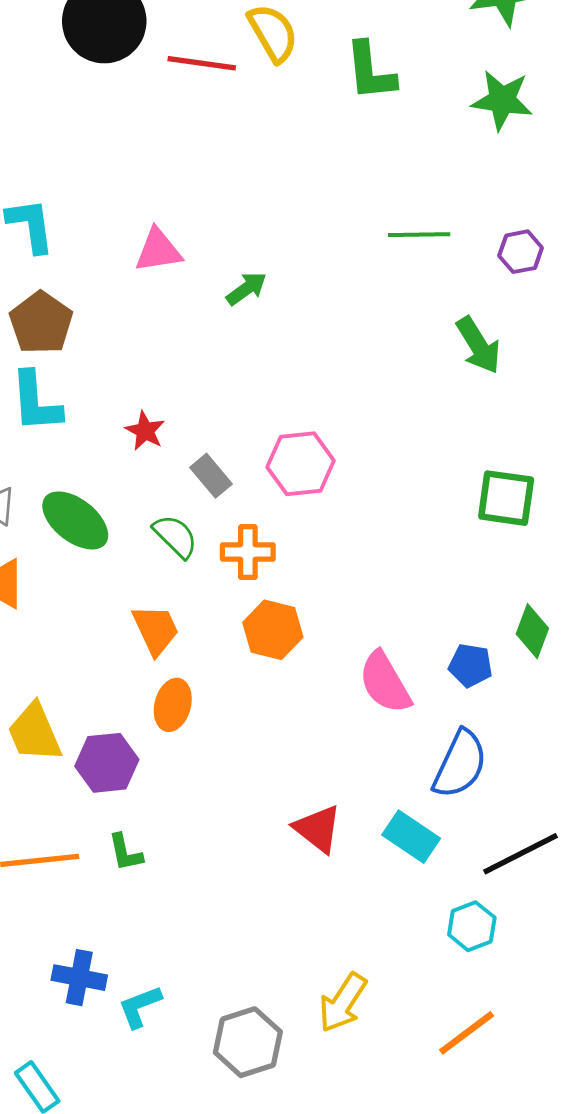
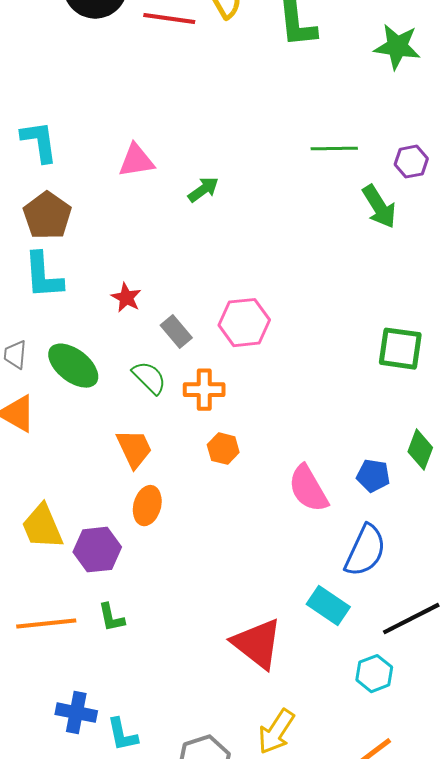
green arrow: (478, 345) -> (379, 207), moved
orange hexagon: (273, 630) -> (223, 449), size x0.7
red triangle: (318, 829) -> (257, 644), moved, size x1.4
cyan L-shape: (140, 1007) -> (122, 735), turned -81

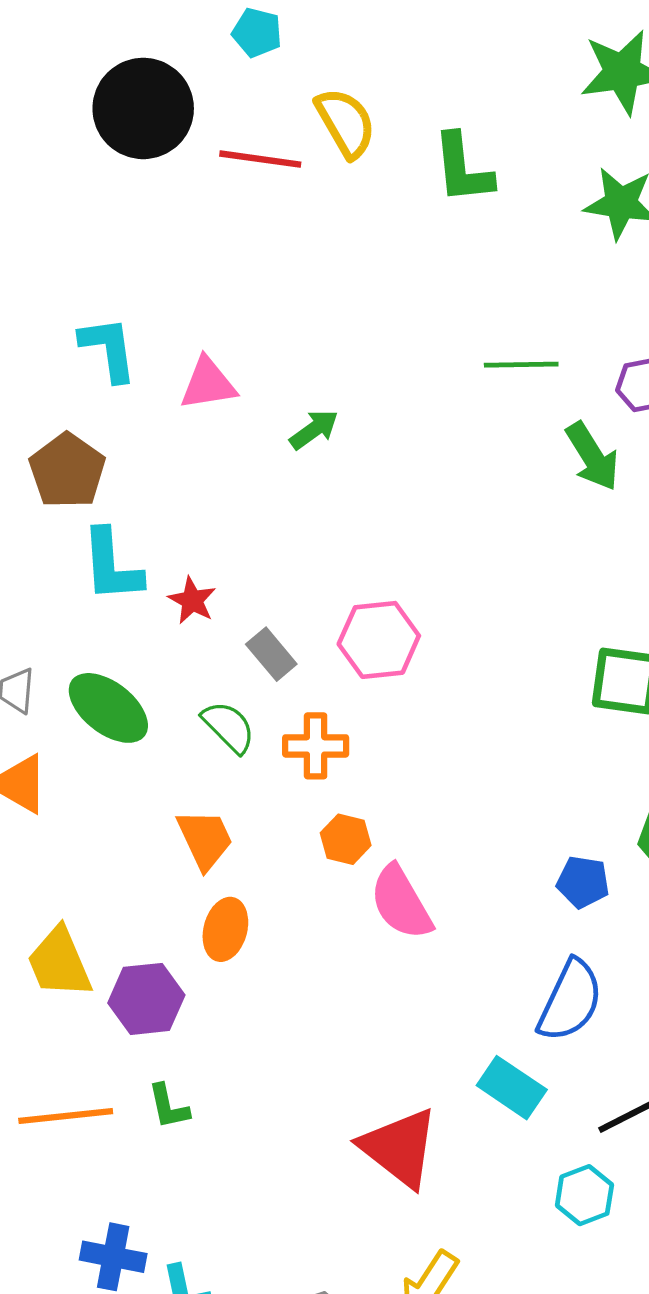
cyan L-shape: (39, 142) -> (108, 349), moved
cyan L-shape: (43, 276) -> (112, 566), moved
pink semicircle: (308, 489) -> (401, 902), moved

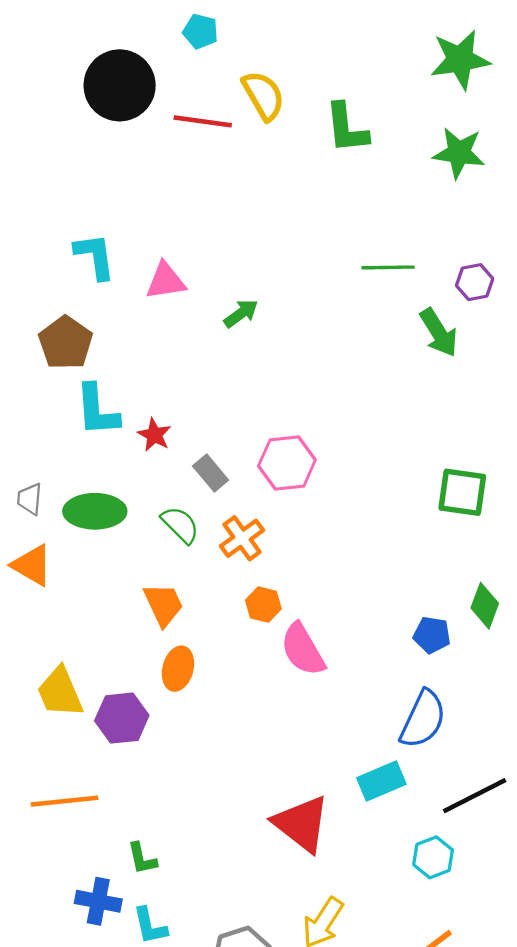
green ellipse: (108, 708) -> (95, 511), turned -38
orange cross: (316, 746) -> (242, 538), turned -36
cyan rectangle: (512, 1088) -> (381, 781), turned -57
green L-shape: (168, 1107) -> (142, 859), moved

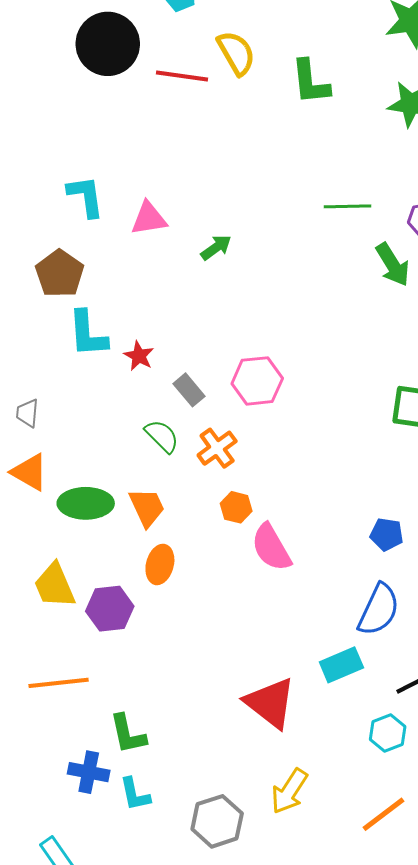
green ellipse: (95, 511) -> (86, 503), moved
green L-shape: (142, 859) -> (128, 734), size x1.4

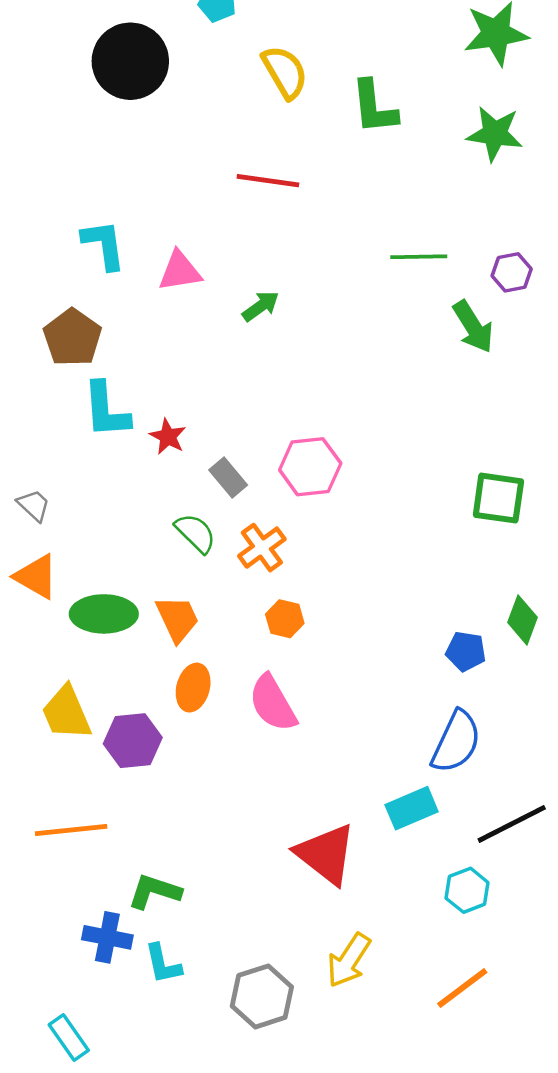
red line: (182, 76) -> (268, 181), moved
gray trapezoid: (27, 413) -> (34, 505), turned 128
pink semicircle: (271, 547) -> (273, 703), moved
green L-shape: (128, 734) -> (154, 891), turned 120

